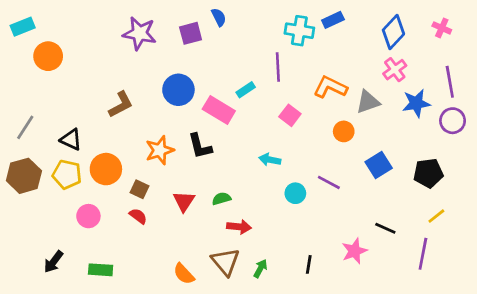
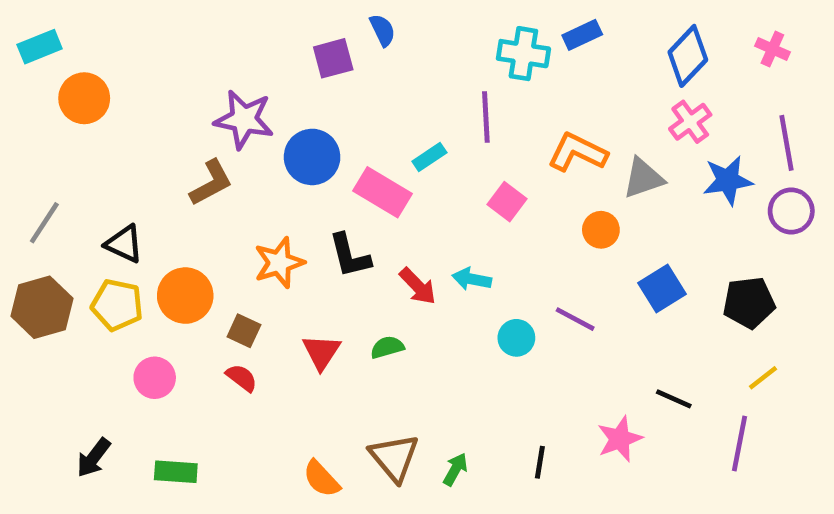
purple star: (139, 33) -> (244, 119), moved
red arrow: (239, 227) -> (418, 286), moved, turned 40

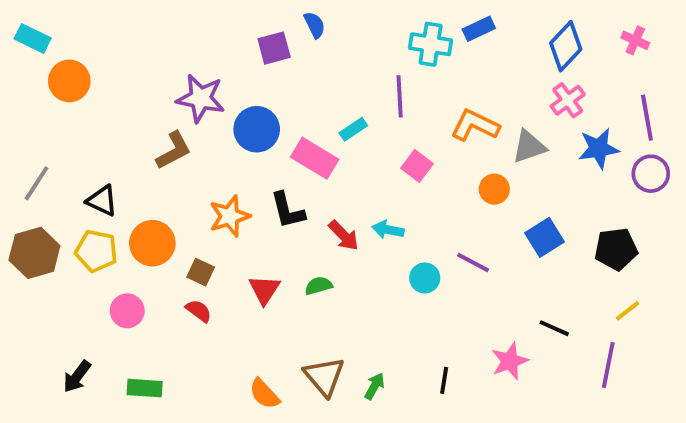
cyan rectangle: (40, 47) -> (33, 38), turned 48

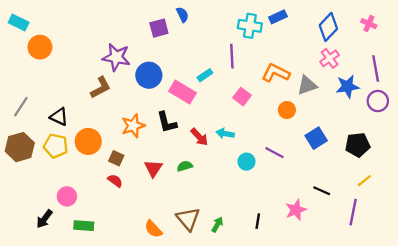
pink circle: (127, 311) -> (67, 196), moved

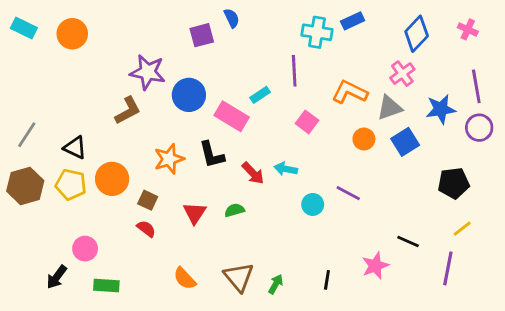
orange circle: (40, 47) -> (72, 34), moved
pink cross: (330, 58) -> (402, 74), moved
blue square: (316, 138) -> (405, 142), moved
orange semicircle: (153, 229) -> (185, 278), moved

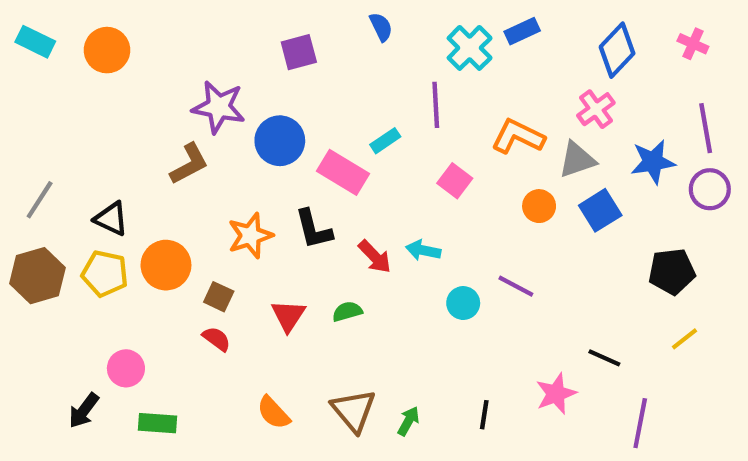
blue semicircle: (232, 18) -> (381, 27), moved
cyan cross: (317, 32) -> (470, 48), turned 36
purple line: (448, 268) -> (640, 423), moved

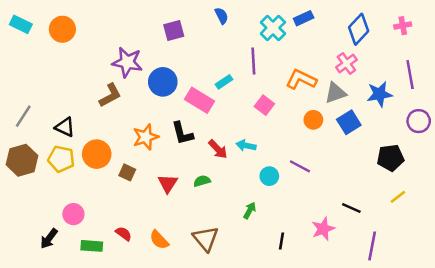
pink cross: (693, 44) -> (403, 26), turned -35
purple circle: (710, 189) -> (419, 121), moved
red semicircle: (217, 339) -> (124, 234), moved
green arrow: (408, 421) -> (250, 210), moved

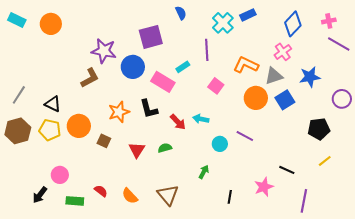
purple square: (174, 30) -> (151, 37), moved, size x1.4
purple line: (410, 75) -> (339, 44), moved, turned -50
orange circle: (313, 120) -> (256, 98), size x1.5

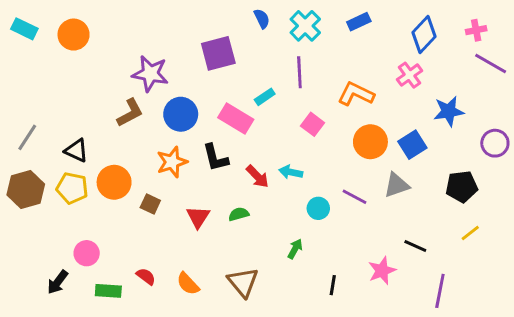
cyan cross: (223, 23) -> (305, 26), moved
blue circle: (133, 67) -> (181, 114), moved
gray triangle: (274, 76) -> (396, 185), moved

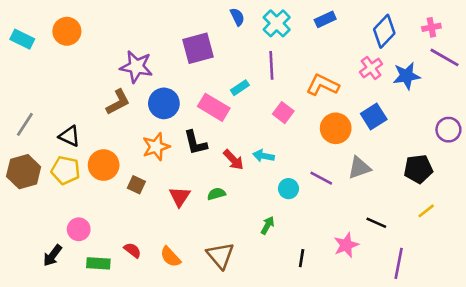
cyan rectangle: (24, 29) -> (22, 39), moved
blue star: (449, 111) -> (406, 76), moved
blue square: (412, 145) -> (374, 117), moved

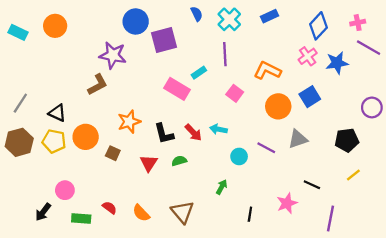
blue circle: (164, 103) -> (136, 21), moved
black L-shape: (195, 143) -> (164, 134), moved

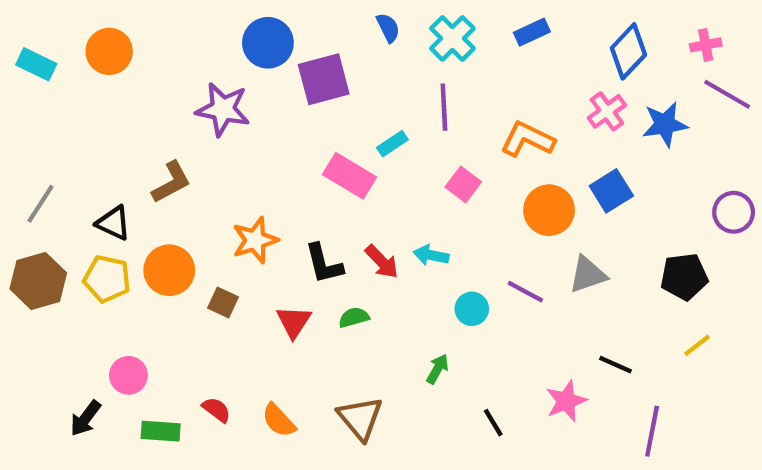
brown L-shape: (98, 85) -> (171, 182), moved
black line: (250, 214) -> (493, 423), turned -40

